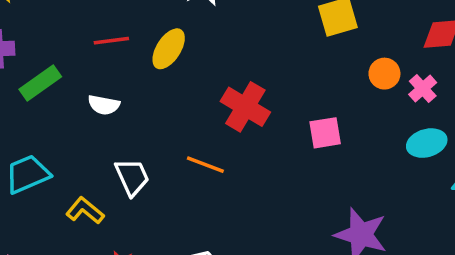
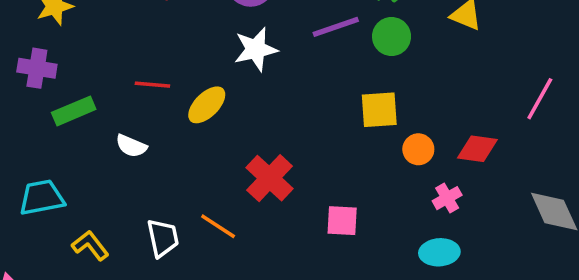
orange circle: (384, 74) -> (418, 149), moved
white trapezoid: (132, 177) -> (163, 238), moved

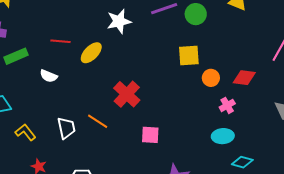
pink square: (342, 221) -> (150, 135), moved

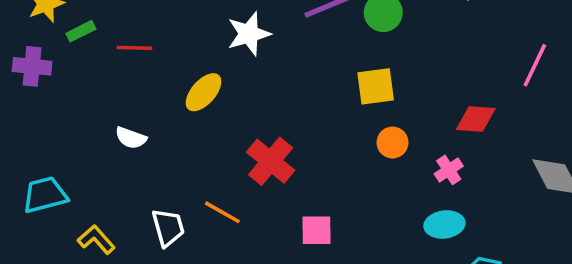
red line: (61, 41) -> (134, 48), moved
green rectangle: (16, 56) -> (81, 31), moved, size x0.7
orange circle: (211, 78) -> (392, 143), moved

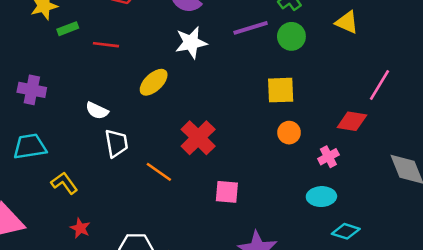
pink line: (535, 65) -> (379, 85), moved
purple cross: (32, 66) -> (32, 90), moved
white trapezoid: (168, 228) -> (116, 143), moved

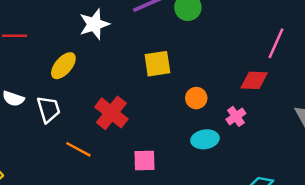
yellow square: (281, 90) -> (157, 64), moved
white trapezoid: (116, 143) -> (49, 109), moved
cyan ellipse: (321, 197) -> (205, 139), moved

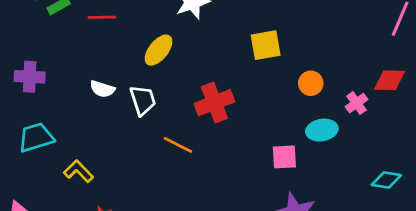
red diamond: (254, 80) -> (390, 80), moved
red cross: (111, 113) -> (214, 103), turned 32
pink square: (144, 161) -> (284, 157), moved

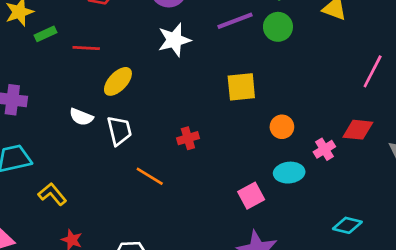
yellow ellipse: (159, 50) -> (118, 81), moved
red cross: (214, 103) -> (188, 138), size x0.6
pink square: (284, 157) -> (251, 196), turned -30

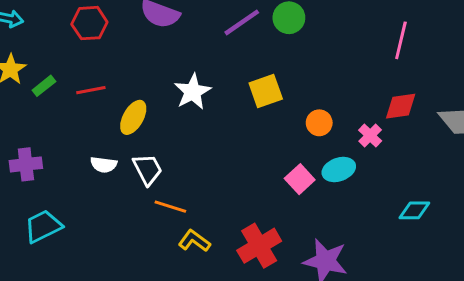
white star: (174, 40) -> (193, 92), moved
red cross: (188, 138) -> (259, 246), moved, size x1.8
orange line: (150, 176) -> (170, 207), moved
yellow L-shape: (52, 194) -> (194, 241), moved
pink square: (251, 196) -> (300, 179), moved

